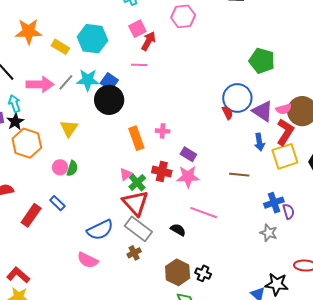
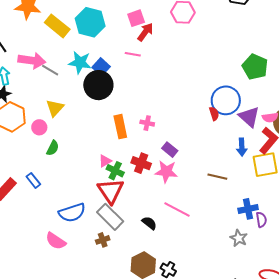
yellow rectangle: (60, 47) -> (57, 26), size x1.4
gray line: (66, 82) -> (50, 70), moved, turned 72
pink circle: (60, 167) -> (39, 127), moved
green cross: (137, 183) -> (115, 171), turned -30

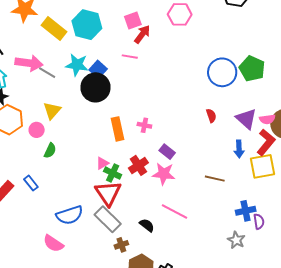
blue circle: (226, 100) -> (222, 72), moved
red cross: (141, 163) -> (138, 165), turned 36
brown cross: (103, 240) -> (121, 245), moved

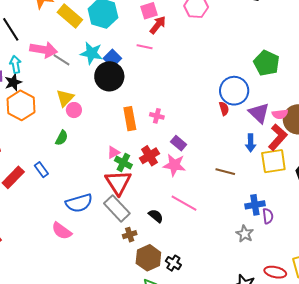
blue circle: (222, 72) -> (234, 91), moved
pink circle: (37, 130) -> (74, 110), moved

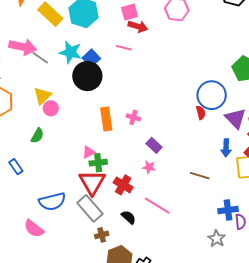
red arrow: (158, 25) -> (138, 26), turned 66
red cross: (149, 156) -> (123, 185), moved, turned -30
green cross: (123, 163) -> (98, 163), turned -36
pink star: (174, 165) -> (149, 167), size x0.6

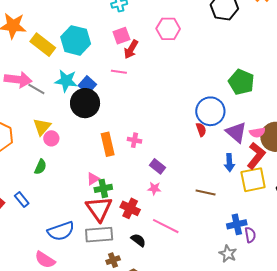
red arrow: (138, 26) -> (131, 49), turned 108
gray rectangle: (90, 208) -> (99, 235), turned -48

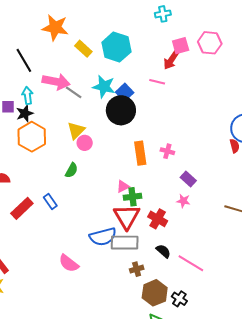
pink square: (121, 36) -> (181, 46), moved
yellow rectangle: (43, 45) -> (83, 49), size x0.7
pink line: (166, 226) -> (191, 263), moved
blue semicircle: (61, 231) -> (103, 237), moved

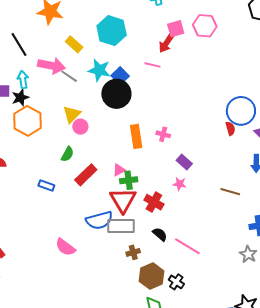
yellow rectangle: (83, 49) -> (74, 44), moved
blue rectangle: (50, 202) -> (46, 185), turned -35
red rectangle: (22, 208) -> (86, 175), moved

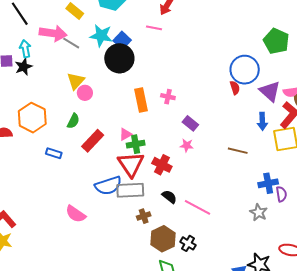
orange hexagon: (28, 121) -> (32, 118), moved

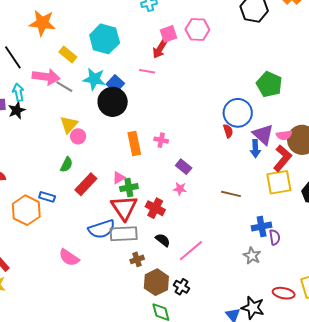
orange hexagon: (32, 118) -> (26, 210), moved
blue arrow: (262, 121) -> (255, 149), moved
pink line: (198, 207) -> (191, 251), turned -68

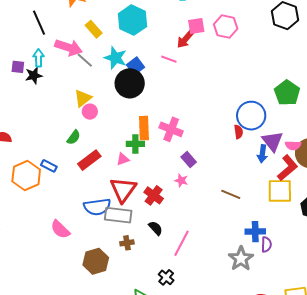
pink cross: (161, 140) -> (171, 129), size x1.6
green cross: (129, 188) -> (135, 144), moved
pink line: (191, 251) -> (182, 243), turned -32
gray star: (252, 256) -> (241, 259), size x1.4
brown hexagon: (156, 282) -> (96, 261), moved

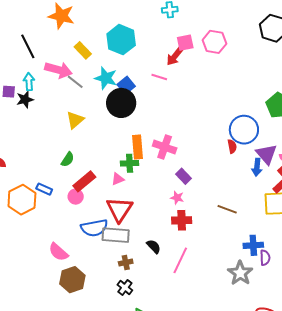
pink circle: (90, 112) -> (76, 197), moved
red cross: (154, 195) -> (182, 220), moved, turned -36
brown hexagon: (96, 261) -> (72, 280), moved
black cross: (166, 277) -> (125, 288), moved

